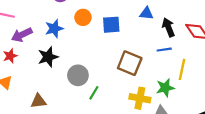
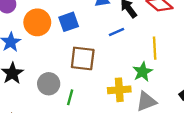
orange circle: (83, 17) -> (37, 22), size x1.5
blue line: (164, 50) -> (117, 32), moved
brown square: (130, 63) -> (83, 58), moved

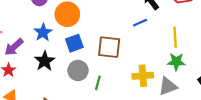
blue square: (69, 22) -> (74, 43), moved
green star: (143, 72) -> (176, 62), moved, turned 30

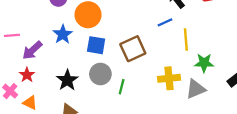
yellow line: (175, 37) -> (186, 40), moved
blue square: (74, 43) -> (96, 45), turned 30
brown square: (109, 47) -> (133, 49), turned -30
black star: (45, 61) -> (67, 80), moved

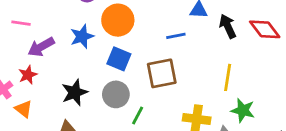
blue line: (165, 22) -> (176, 36), moved

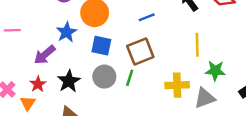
purple arrow: (41, 47) -> (45, 55), moved
red star: (28, 75) -> (38, 84), moved
orange triangle: (24, 109) -> (28, 103), turned 35
green line: (138, 116) -> (130, 78), moved

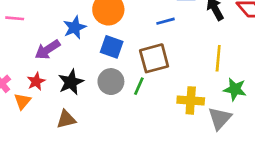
gray triangle: (205, 98) -> (220, 118), turned -35

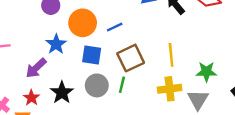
blue line: (165, 21) -> (115, 27), moved
yellow line: (218, 58) -> (171, 55), moved

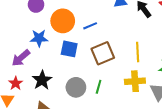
blue star: (56, 44) -> (39, 38), turned 30
gray circle: (97, 85) -> (76, 87), moved
green line: (122, 85) -> (99, 87), moved

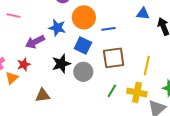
black star: (42, 80) -> (61, 64), moved
gray circle: (76, 87) -> (83, 72), moved
green line: (99, 87) -> (112, 91), moved

